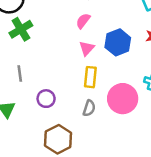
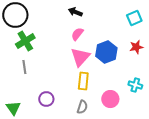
pink triangle: (87, 48) -> (80, 57), size x1.5
gray line: (20, 73) -> (24, 67), moved
pink circle: (123, 99) -> (110, 99), size x0.7

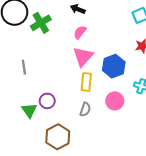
green cross: (25, 41) -> (41, 23), moved
blue hexagon: (106, 52) -> (114, 66), moved
green triangle: (13, 108) -> (29, 110), moved

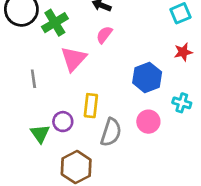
pink triangle: (83, 57) -> (74, 59), moved
yellow rectangle: (86, 82) -> (91, 106), moved
gray semicircle: (85, 109) -> (111, 132), size x1.5

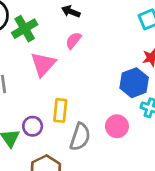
blue hexagon: (147, 77) -> (134, 83), moved

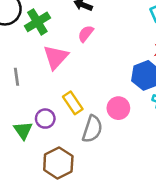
yellow rectangle: (60, 110) -> (73, 103), turned -40
pink circle: (117, 126) -> (118, 108), moved

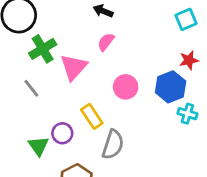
green cross: (37, 22) -> (43, 49), moved
gray line: (17, 77) -> (31, 88), turned -30
pink circle: (118, 108) -> (126, 87), moved

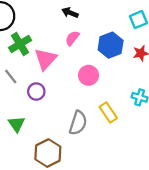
blue hexagon: (171, 87) -> (111, 45), moved
yellow rectangle: (92, 116) -> (108, 112), moved
purple circle: (62, 133) -> (36, 92), moved

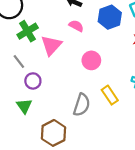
pink semicircle: (72, 38) -> (76, 26), turned 80
blue hexagon: (111, 45) -> (110, 17), moved
purple circle: (36, 92) -> (33, 81), moved

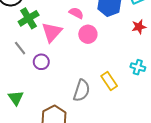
pink circle: (91, 60) -> (88, 34), moved
purple circle: (33, 81) -> (41, 62), moved
green triangle: (24, 106) -> (16, 98), moved

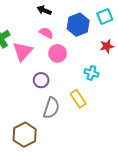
purple circle: (41, 62) -> (41, 80), moved
cyan cross: (138, 67) -> (91, 73), moved

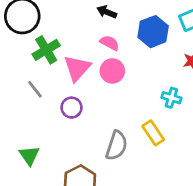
pink circle: (58, 53) -> (112, 71), moved
purple circle: (41, 80) -> (72, 108), moved

